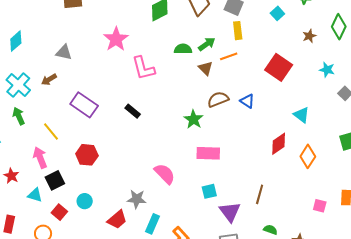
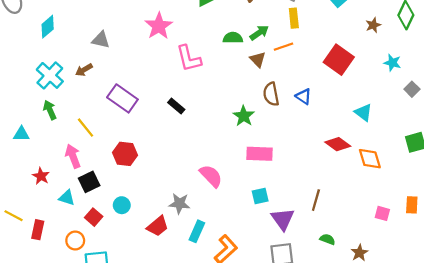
brown semicircle: (218, 99) -> (271, 94), turned -80
red diamond: (279, 144) -> (338, 144), turned 70
orange diamond: (308, 156) -> (370, 159), turned -50

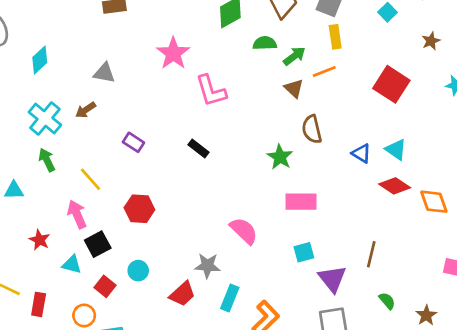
green semicircle: (233, 38) -> (265, 43), moved
blue triangle: (303, 96) -> (361, 153), moved
purple rectangle: (122, 98) -> (133, 142), size x0.6
cyan triangle: (363, 112) -> (396, 150), moved
green semicircle: (327, 239) -> (387, 301), turned 32

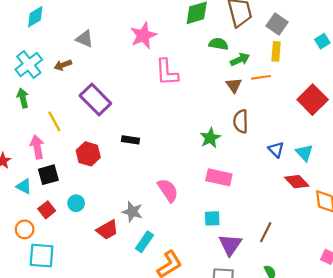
purple rectangle: (133, 142) -> (95, 100), size x1.8
black rectangle: (199, 149) -> (131, 140), moved, turned -42

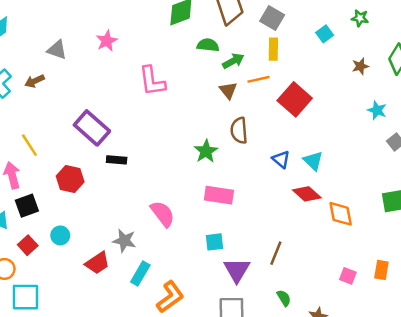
pink star: (143, 35) -> (107, 41), moved, size x0.7
purple rectangle: (95, 100) -> (92, 128), moved
red square: (313, 100) -> (295, 99), moved

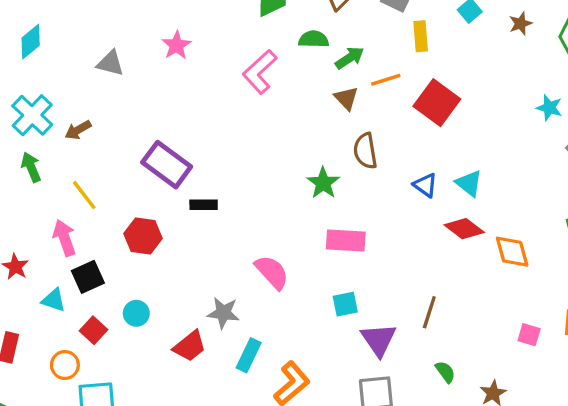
yellow rectangle: (273, 49) -> (421, 36), moved
brown star: (360, 66) -> (521, 24), moved
brown arrow: (35, 81) -> (78, 130), moved
pink L-shape: (152, 81) -> (260, 72), moved, turned 60

